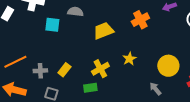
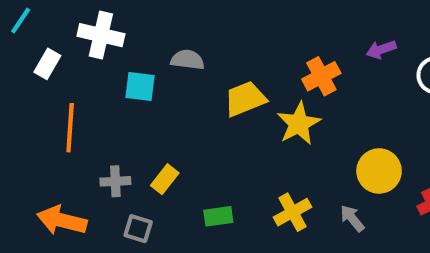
yellow star: (129, 59) -> (299, 124), moved, size x1.5
orange line: (15, 62) -> (70, 128), moved, turned -60
yellow cross: (100, 69) -> (293, 212), moved

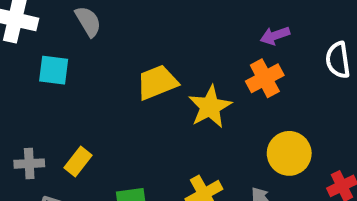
purple arrow: (381, 49) -> (275, 36), moved
gray semicircle: (187, 60) -> (88, 21), moved, turned 52
orange cross: (321, 76) -> (265, 78), moved

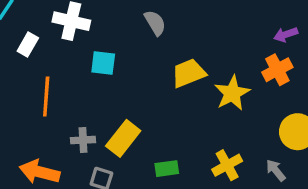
gray semicircle: (88, 21) -> (155, 23), moved
yellow rectangle: (78, 162) -> (123, 138), size x1.5

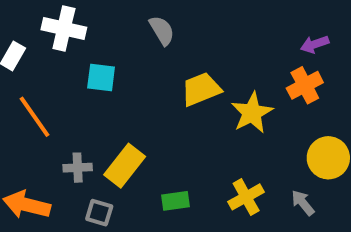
orange line: (46, 97) -> (35, 117), turned -39

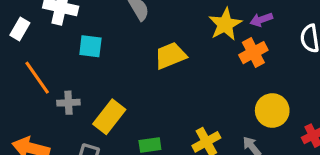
yellow star: (252, 113) -> (225, 24), moved
gray cross: (78, 168) -> (68, 103), moved

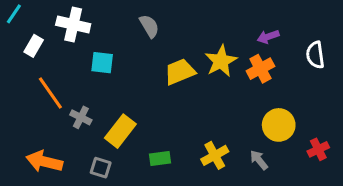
yellow star: (225, 24) -> (221, 61), moved
gray cross: (68, 103) -> (81, 117), turned 30

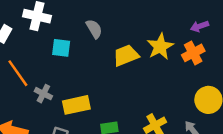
gray semicircle: (149, 26) -> (94, 29), moved
yellow rectangle: (120, 131) -> (76, 105), turned 40

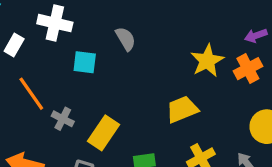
yellow trapezoid: (126, 55) -> (182, 109), moved
yellow rectangle: (76, 105) -> (104, 133), turned -44

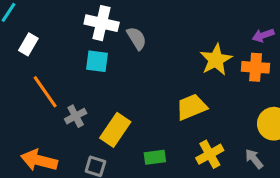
white cross: (55, 23) -> (102, 23), moved
orange cross: (248, 69) -> (256, 67), turned 32
gray cross: (63, 119) -> (76, 116), turned 35

